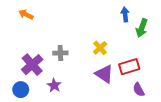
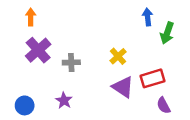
orange arrow: (26, 14) -> (31, 17), turned 64
purple cross: (32, 65) -> (38, 50), moved

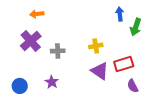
orange arrow: (31, 17) -> (37, 14), moved, turned -96
yellow cross: (118, 56) -> (96, 46), turned 32

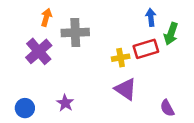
orange arrow: (37, 14) -> (46, 17), turned 112
gray cross: (58, 51) -> (75, 33), moved, size x1.5
red rectangle: (124, 64) -> (146, 49), moved

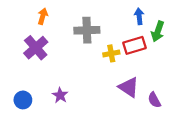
gray cross: (75, 33) -> (87, 30), moved
purple triangle: (126, 89) -> (129, 87), moved

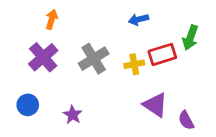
blue arrow: (139, 16) -> (138, 19), moved, turned -98
gray cross: (87, 30) -> (94, 59), moved, turned -30
blue circle: (23, 100) -> (28, 105), moved

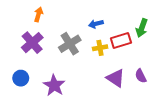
blue arrow: (138, 19) -> (96, 24), moved
purple star: (73, 115) -> (54, 85), size x1.5
purple semicircle: (186, 120) -> (141, 76), moved

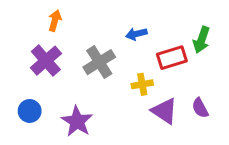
yellow cross: (100, 48) -> (142, 84), moved

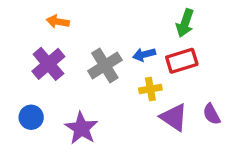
orange arrow: (55, 21) -> (58, 22), turned -96
blue arrow: (136, 34) -> (144, 54), moved
green arrow: (202, 40) -> (185, 23), moved

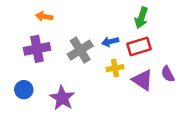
purple cross: (48, 64) -> (37, 49), turned 30
purple semicircle: (212, 114) -> (168, 74), moved
purple triangle: (174, 117) -> (143, 80), moved

